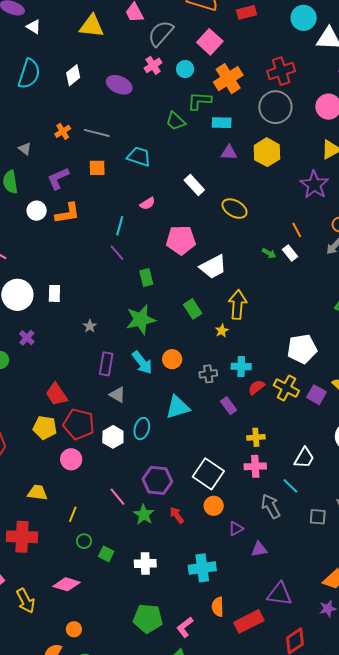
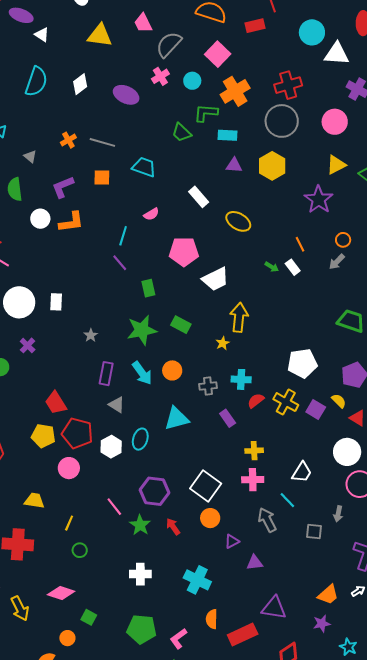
green rectangle: (193, 309) -> (181, 325), moved, turned -30
green square: (106, 554) -> (89, 617), moved
cyan cross: (202, 568) -> (197, 580), turned 32

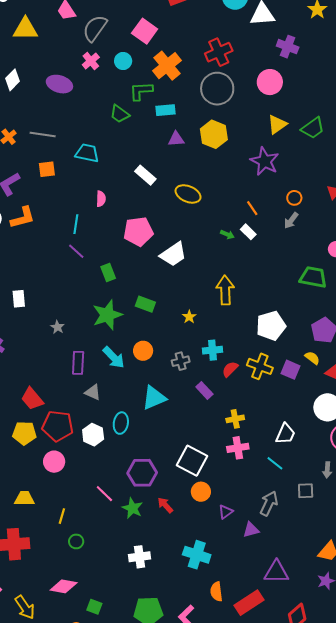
pink semicircle: (151, 214) -> (101, 199), turned -49
yellow arrow: (239, 317) -> (225, 290), moved
gray arrow: (267, 520) -> (269, 503), moved, turned 60

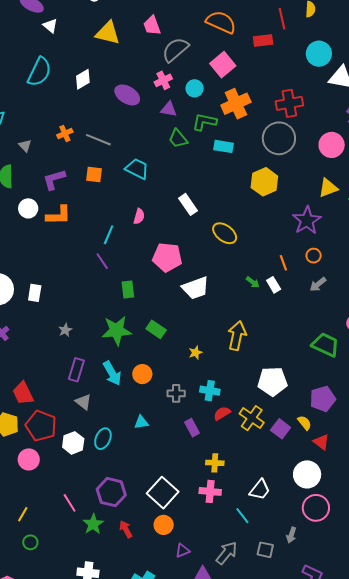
purple triangle: (176, 139) -> (169, 109), moved
orange circle: (294, 198) -> (314, 256), moved
cyan triangle: (154, 398) -> (141, 422), size x0.6

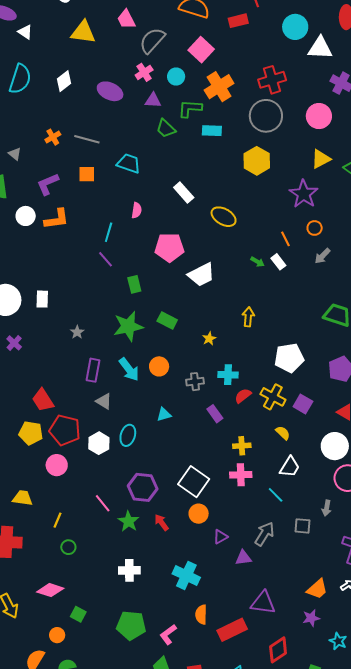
yellow arrow: (237, 336) -> (248, 317), size x0.7
yellow semicircle: (305, 423) -> (283, 433), moved

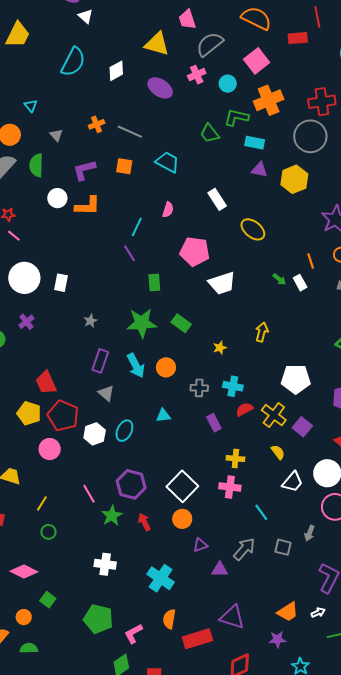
yellow triangle: (83, 32) -> (157, 44), moved
purple triangle: (153, 100) -> (259, 170), moved
white trapezoid: (290, 467) -> (292, 482), moved

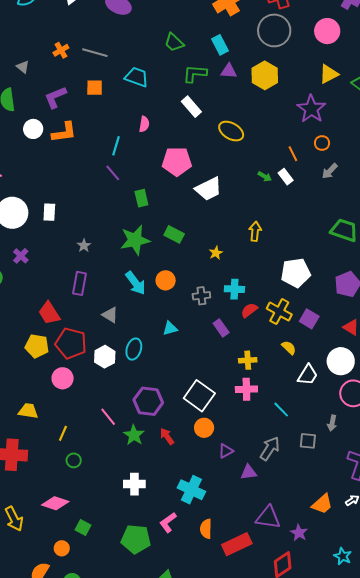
green L-shape: (236, 117) -> (195, 74), moved
cyan rectangle: (255, 143) -> (220, 45), turned 60
purple rectangle: (100, 361) -> (80, 283), moved
pink L-shape: (133, 634) -> (168, 522), moved
purple star: (277, 639) -> (299, 533), moved, turned -30

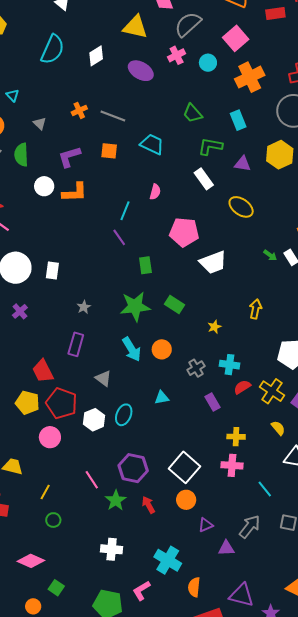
purple triangle: (229, 71) -> (243, 164), moved
gray cross: (201, 296) -> (196, 368), turned -30
orange semicircle: (206, 529) -> (194, 587), moved

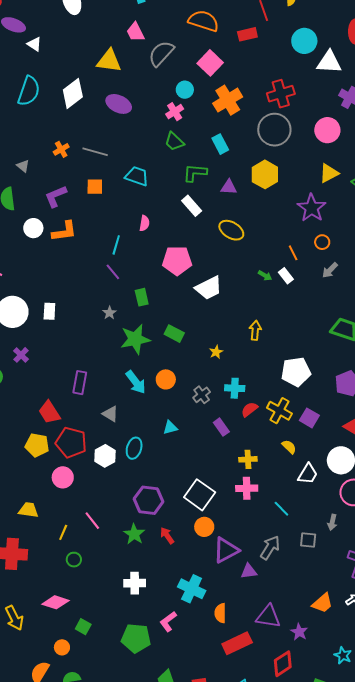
pink cross: (177, 55) -> (175, 112), moved
white diamond: (96, 56) -> (73, 93), size x1.4
gray star: (84, 307) -> (109, 313), moved
pink line: (92, 480) -> (92, 521), moved
purple triangle: (206, 525) -> (226, 550), size x1.8

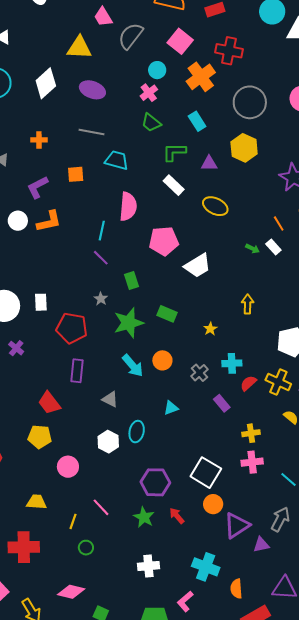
red cross: (281, 94) -> (229, 51), moved, turned 32
orange cross: (61, 149) -> (39, 140), turned 35
gray line: (95, 152) -> (92, 132), moved
pink semicircle: (144, 223) -> (128, 207), size x1.8
red pentagon: (71, 442) -> (72, 328), moved

